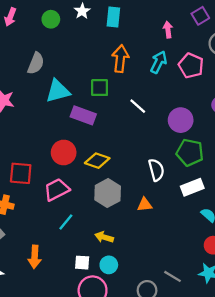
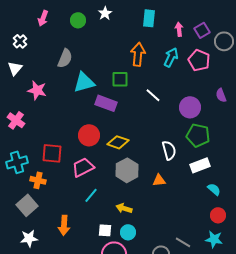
purple square: (200, 16) -> (202, 30), moved
cyan rectangle: (113, 17) -> (149, 18), moved

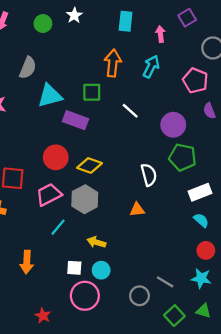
purple square: (202, 30) -> (187, 18), moved
pink pentagon: (199, 60) -> (195, 81), moved
white rectangle: (200, 165) -> (200, 192), moved
gray hexagon: (127, 170) -> (85, 199), moved

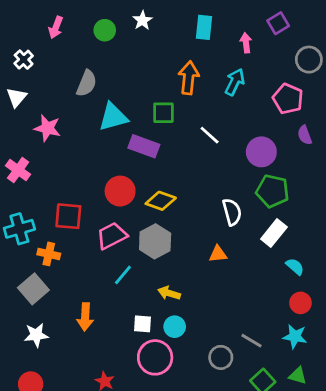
white rectangle: (200, 192) -> (274, 233), moved, turned -30

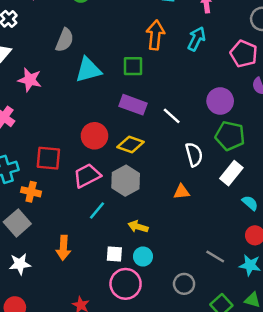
white line: (210, 135) -> (172, 116), moved
purple rectangle: (144, 146) -> (133, 105), moved
gray line: (252, 341) -> (215, 256), moved

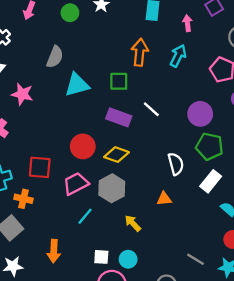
white line: (172, 116) -> (151, 109), moved
yellow arrow: (138, 227) -> (133, 223), moved, turned 30

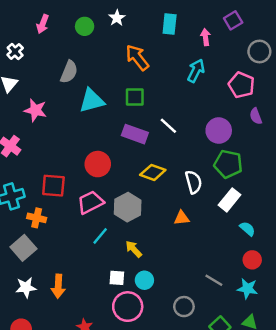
orange arrow: (140, 52) -> (137, 57), moved, turned -44
yellow diamond: (116, 155) -> (153, 172), moved
yellow arrow: (133, 223) -> (134, 249), moved
orange arrow: (54, 251) -> (58, 286), moved

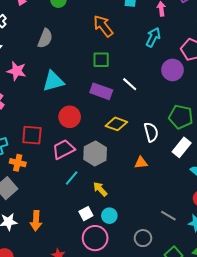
cyan triangle: (92, 101) -> (53, 81), moved
purple circle: (219, 131) -> (173, 70), moved
white square: (117, 278) -> (86, 214), turned -32

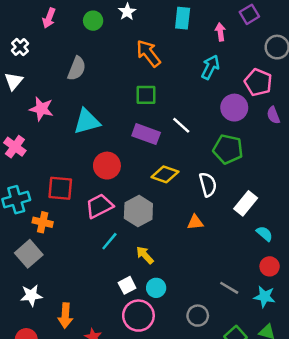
green pentagon: (181, 117) -> (228, 149), moved
orange arrow: (36, 221) -> (65, 316), moved

